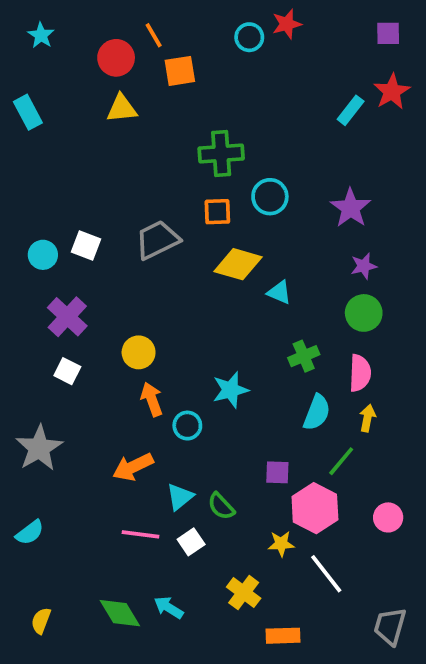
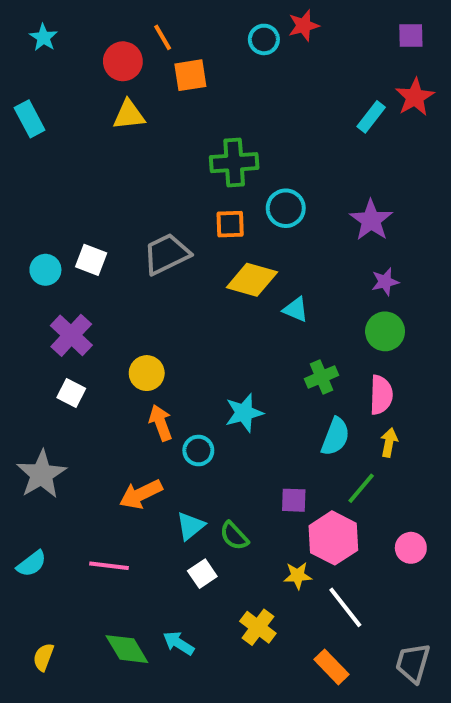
pink line: (140, 534) -> (109, 566), moved
orange rectangle: (283, 636) -> (331, 667), moved, turned 48

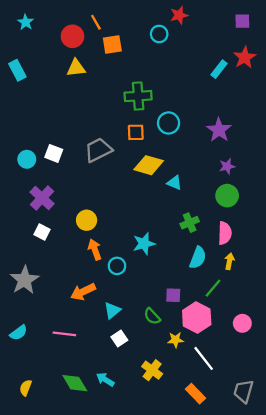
cyan circle: (264, 39) -> (159, 34), moved
green semicircle: (234, 536) -> (152, 316), moved

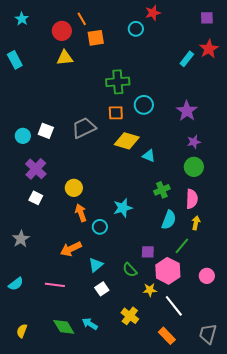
gray star: (24, 280) -> (21, 239), size x0.7

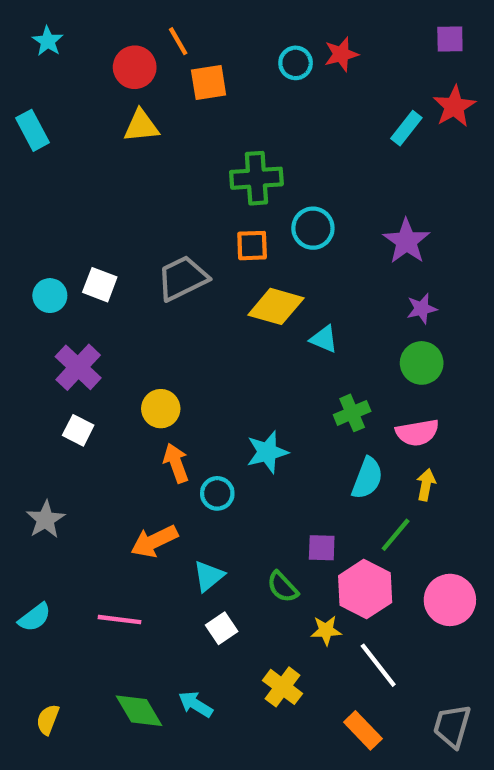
red star: (153, 13) -> (341, 54), moved
pink semicircle: (192, 199) -> (417, 433), turned 78
pink circle: (207, 276) -> (450, 600), size x1.5

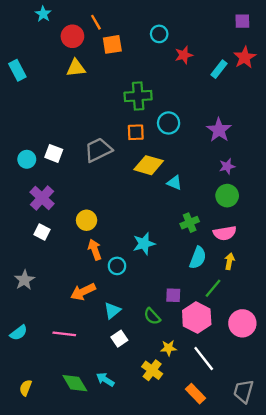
cyan star: (48, 41) -> (43, 14), moved
red star: (341, 54) -> (184, 55), moved
yellow star: (326, 630) -> (169, 348), moved

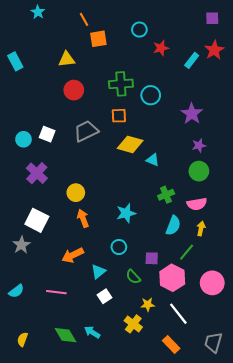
red circle: (72, 36) -> (74, 90), moved
cyan circle: (169, 123) -> (151, 95), moved
white square: (42, 232) -> (37, 220), moved, size x1.6
cyan circle: (117, 266) -> (119, 247), moved

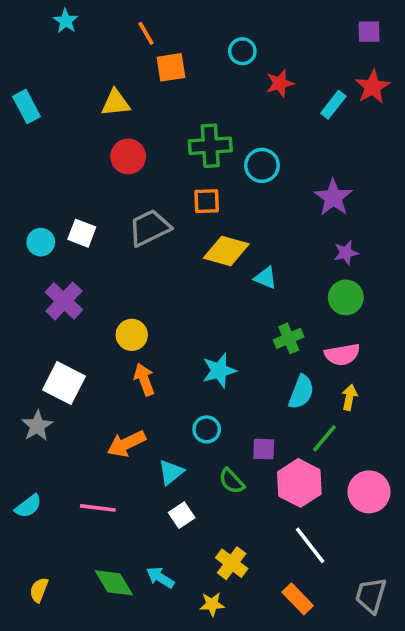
yellow star: (148, 304) -> (212, 604), moved

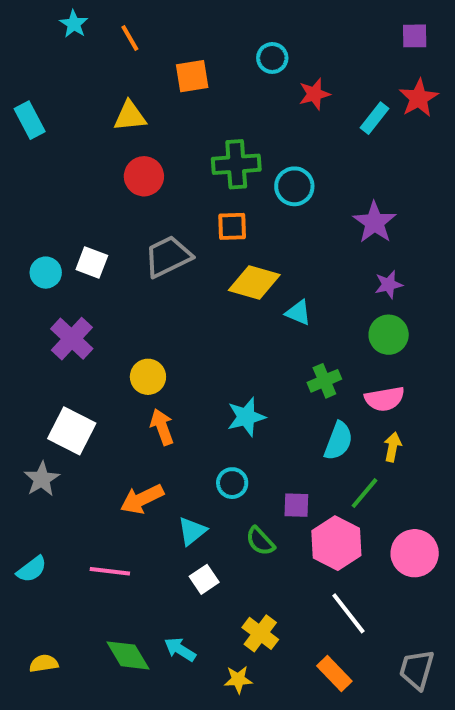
orange line: (146, 33) -> (130, 38), moved
yellow semicircle: (39, 590) -> (44, 663), turned 60

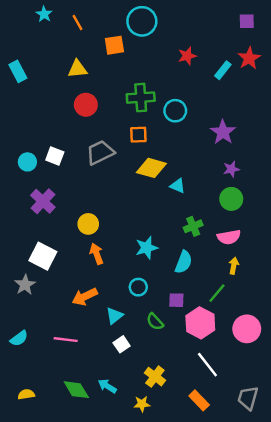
cyan circle: (272, 58) -> (142, 21), moved, size x1.6
cyan semicircle: (338, 441) -> (184, 262), moved

